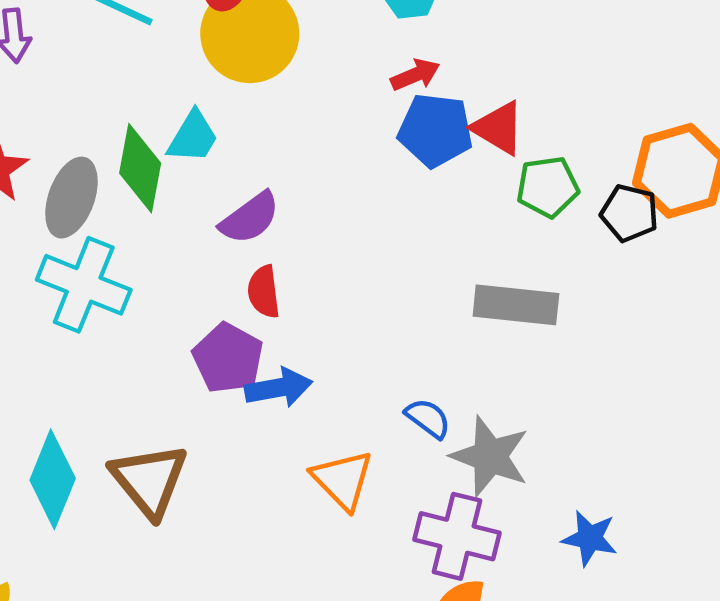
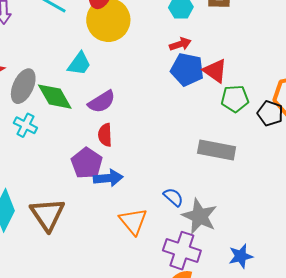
green diamond: (140, 168) -> (55, 97), moved, turned -45
cyan cross: (84, 285) -> (25, 125), size x0.6
blue star: (590, 538) -> (241, 256), turned -30

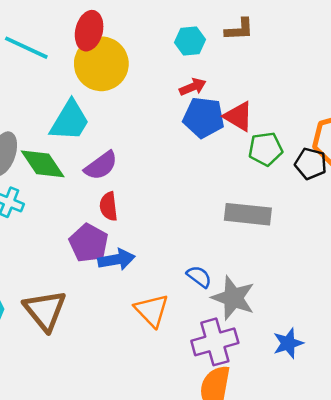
cyan trapezoid: (79, 64) -> (70, 121), size x1.4
purple cross: (182, 251) -> (215, 342), turned -30

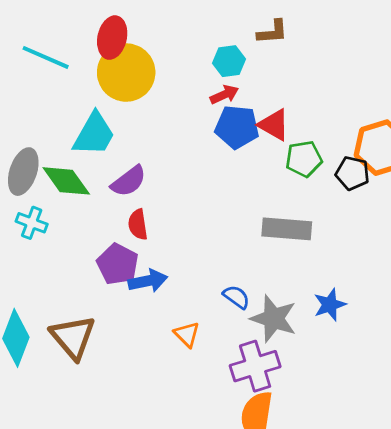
cyan hexagon: (190, 41) -> (229, 61), moved
orange triangle: (152, 310) -> (187, 334), size x0.7
blue star: (288, 343) -> (330, 305), moved

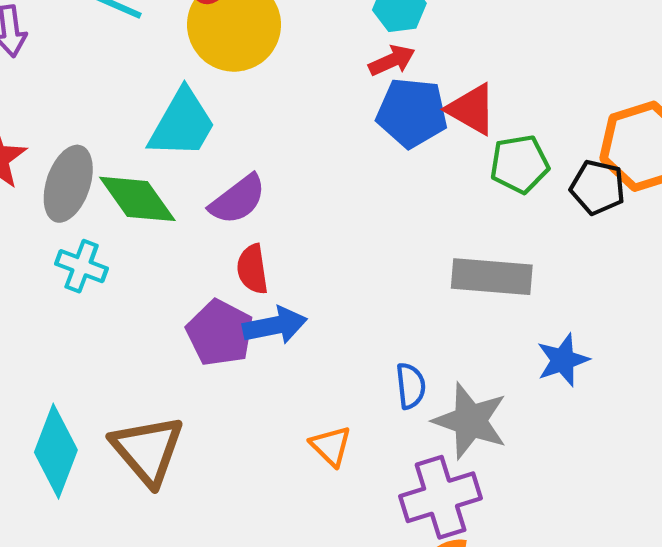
blue arrow: (148, 281) -> (275, 325), moved
blue semicircle: (236, 297) -> (411, 386), turned 48
blue star: (330, 305) -> (563, 360), moved

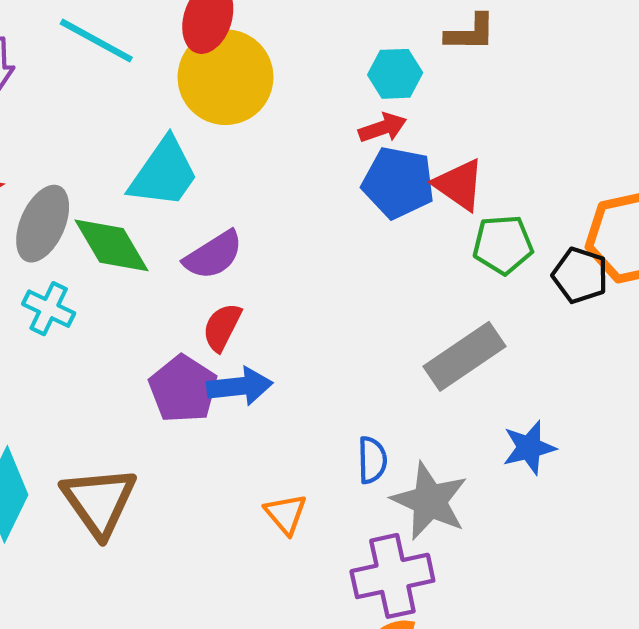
red semicircle: (252, 269) -> (222, 327), turned 30
gray rectangle: (492, 277) -> (465, 356), turned -44

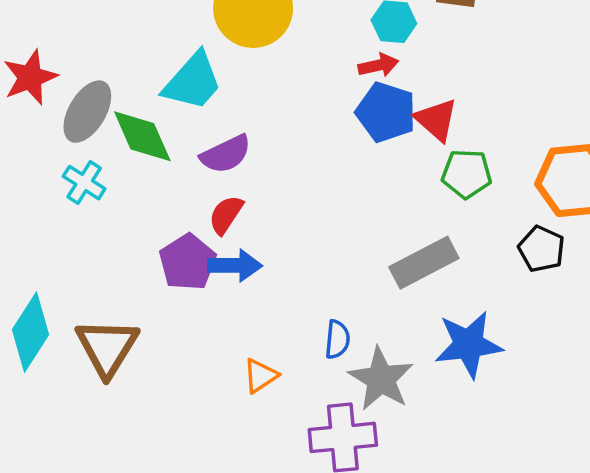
black pentagon: (580, 275) -> (541, 249), moved
blue star: (529, 448) -> (469, 344), size x1.5
orange triangle: (286, 514) -> (260, 376), turned 30

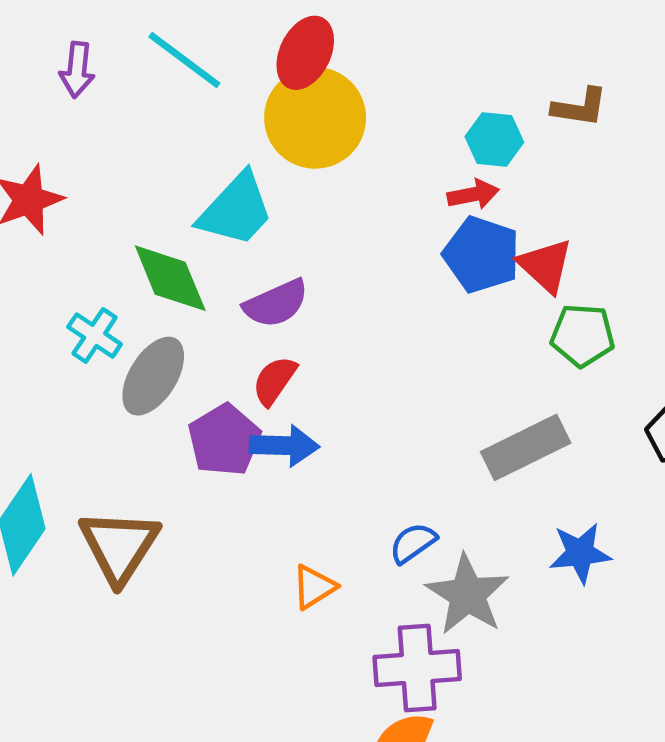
gray ellipse: (87, 112) -> (153, 376), moved
blue semicircle: (337, 339) -> (413, 543), turned -132
blue star: (469, 344) -> (580, 553), size x0.7

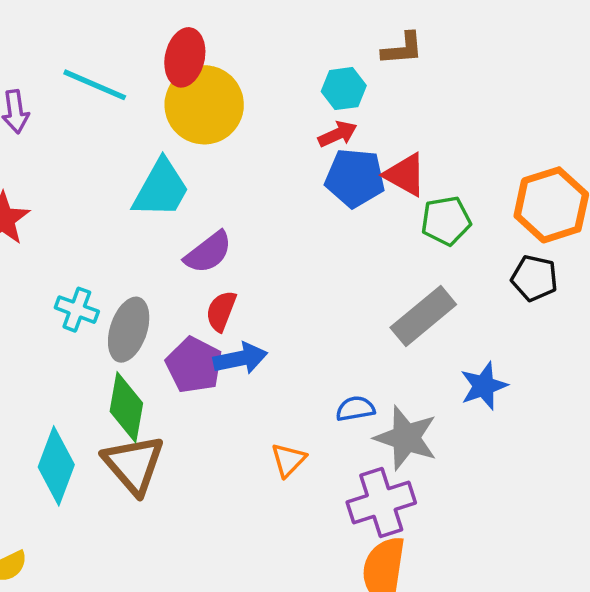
green diamond: (170, 278) -> (126, 407), moved, turned 46
blue semicircle: (413, 543) -> (355, 409), turned 39

